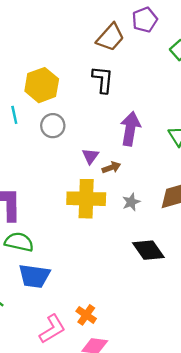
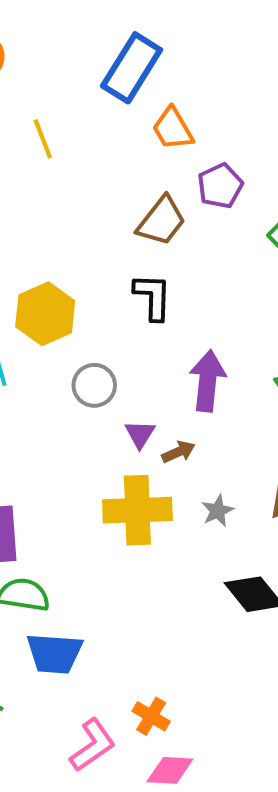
gray circle: (53, 126) -> (94, 385), moved

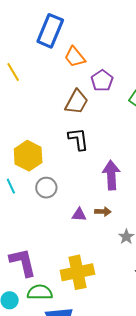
gray circle: (94, 385) -> (46, 188), moved
purple triangle: (140, 434) -> (79, 215), moved, turned -49
brown arrow: (178, 452) -> (103, 212), turned 35
yellow cross: (137, 510) -> (77, 272), moved

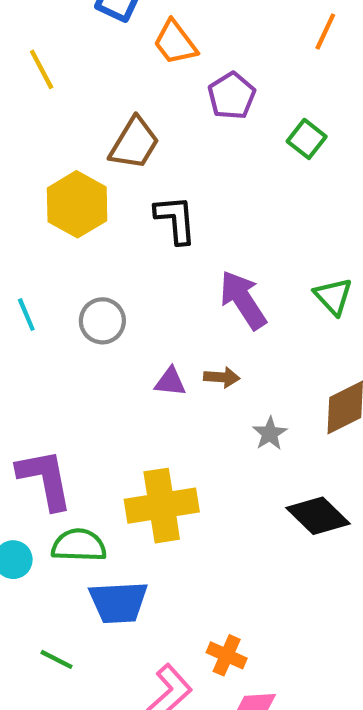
brown trapezoid: (77, 102) -> (134, 143), moved
yellow hexagon: (28, 156) -> (77, 204), moved
purple arrow: (111, 175) -> (243, 300), turned -32

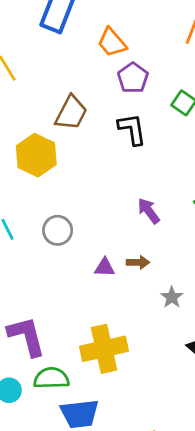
orange trapezoid: (175, 42) -> (112, 42), moved
black L-shape: (176, 219) -> (132, 129), moved
purple arrow: (243, 300) -> (149, 211), size x0.7

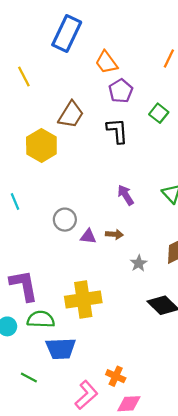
gray circle: (58, 230) -> (65, 220), moved

